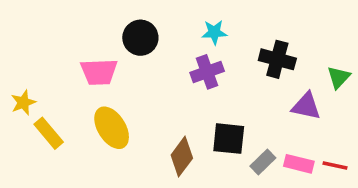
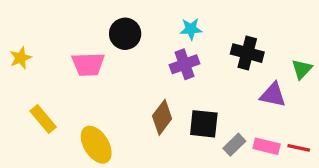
yellow star: (23, 103) -> (21, 58), moved
yellow ellipse: (112, 128) -> (96, 145), moved
brown diamond: (182, 157) -> (162, 117), moved

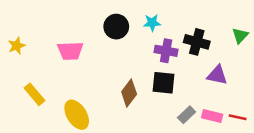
black circle: (125, 34) -> (116, 27), moved
purple cross: (185, 64) -> (166, 51), moved, turned 30
green triangle: (302, 69) -> (240, 36), moved
black square: (204, 124) -> (164, 83), moved

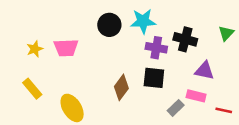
cyan star: (152, 23) -> (143, 21), size x1.5
yellow star: (17, 46) -> (35, 49), moved
pink rectangle: (212, 116) -> (196, 96), moved

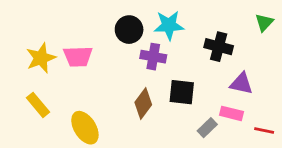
green triangle: (226, 33) -> (264, 22), moved
purple cross: (156, 48) -> (153, 57), moved
yellow star: (35, 49) -> (41, 58), size x1.5

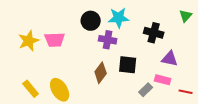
yellow rectangle: (38, 105) -> (31, 89), moved

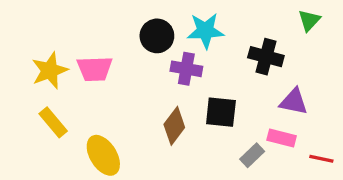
green triangle: (186, 16) -> (309, 20), moved
yellow rectangle: (31, 89) -> (53, 122), moved

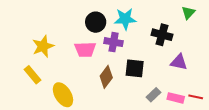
pink trapezoid: (95, 69) -> (85, 49), moved
yellow star: (50, 71) -> (43, 46), moved
pink rectangle: (282, 138) -> (176, 98), moved

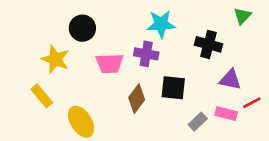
black circle: (96, 22) -> (82, 28), moved
yellow star: (43, 46) -> (55, 59), turned -30
red line: (196, 97) -> (252, 103), moved, turned -40
pink rectangle: (176, 98) -> (226, 114), moved

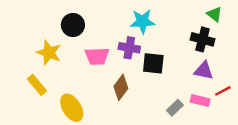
green triangle: (242, 16) -> (214, 14), turned -35
black cross: (209, 44) -> (202, 39), moved
black square: (173, 88) -> (153, 63), moved

